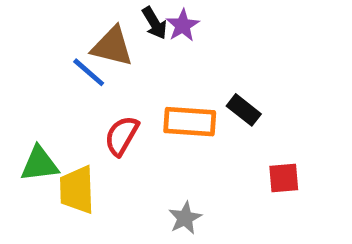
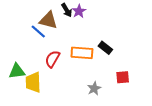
gray star: (185, 218) -> (94, 88), moved

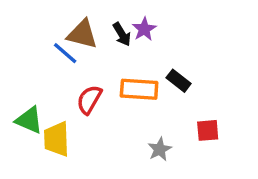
black arrow: (67, 10) -> (122, 34), moved
purple star: (79, 11) -> (144, 29), moved
green triangle: (17, 71) -> (29, 120), turned 30

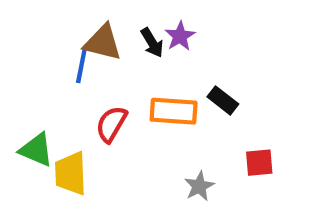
blue line: (65, 53) -> (81, 66), turned 60

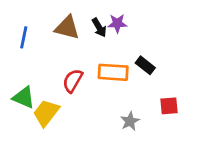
purple star: (180, 36) -> (117, 23), turned 30
blue line: (81, 66) -> (24, 37), moved
yellow trapezoid: (71, 173) -> (46, 113), turned 40

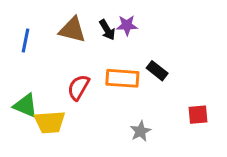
red square: (169, 106) -> (198, 115), moved
yellow trapezoid: (46, 113) -> (50, 122), turned -132

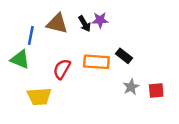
blue line: (25, 40) -> (31, 36), moved
green triangle: (25, 106) -> (20, 59), moved
gray star: (140, 131) -> (131, 87), moved

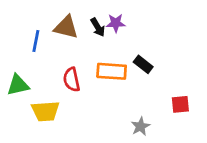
green triangle: (20, 59) -> (18, 85), moved, turned -36
red semicircle: (62, 69) -> (72, 80), turned -42
gray star: (131, 87) -> (140, 126), moved

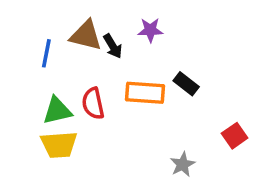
black arrow: (98, 27) -> (113, 46), moved
green triangle: (18, 85) -> (57, 111), moved
red square: (180, 104) -> (235, 136), turned -30

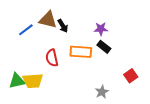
purple star: (150, 30) -> (101, 29), moved
blue line: (46, 53) -> (26, 30), turned 42
green triangle: (57, 111) -> (17, 81), moved

